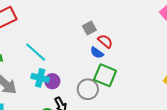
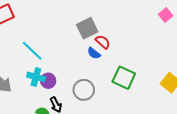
gray square: (89, 28) -> (87, 28), size x1.5
green square: (105, 75) -> (124, 78), moved

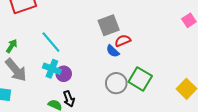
red semicircle: (103, 42) -> (123, 41), turned -70
gray circle: (84, 90) -> (116, 83), moved

